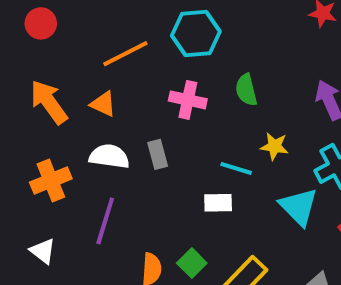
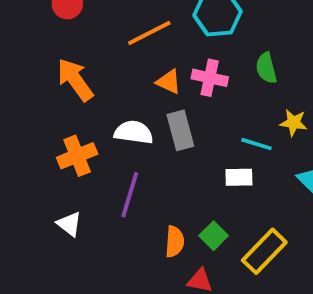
orange triangle: (103, 104) -> (169, 82), moved
gray rectangle: (158, 154) -> (180, 130), size x1.4

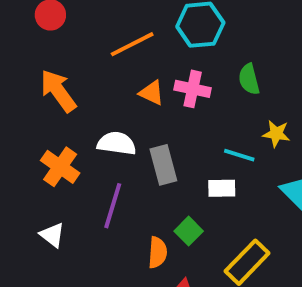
gray rectangle: (180, 130) -> (163, 165), moved
orange cross: (77, 156) -> (60, 167), turned -33
green square: (214, 236) -> (189, 231), moved

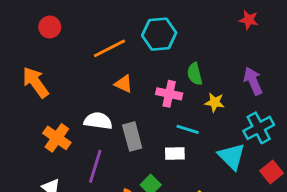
pink cross: (193, 89) -> (169, 94), moved
orange arrow: (58, 91) -> (36, 82), moved
yellow star: (276, 134) -> (215, 102), moved

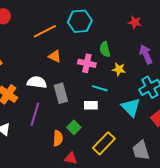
red star: (249, 20) -> (135, 22), moved

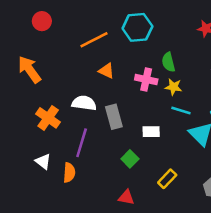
yellow star: (119, 69) -> (173, 87), moved
cyan line: (100, 88) -> (181, 110), moved
orange semicircle: (58, 138) -> (69, 173), moved
yellow rectangle: (104, 143) -> (167, 179), size x0.7

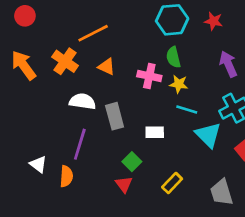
red circle: (42, 21) -> (25, 16), moved
cyan hexagon: (137, 27) -> (172, 20), moved
orange cross: (48, 118) -> (65, 61), moved
red triangle: (126, 197) -> (124, 184), moved, turned 42

